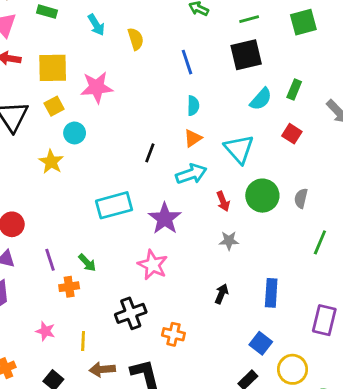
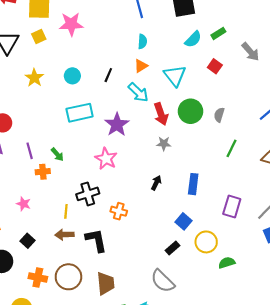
green rectangle: (294, 89) -> (218, 33), turned 32
cyan circle: (75, 133) -> (72, 76), moved
cyan arrow: (191, 174) -> (138, 92), turned 60
red arrow: (223, 201) -> (161, 114), size x1.5
yellow line: (83, 341) -> (66, 211), moved

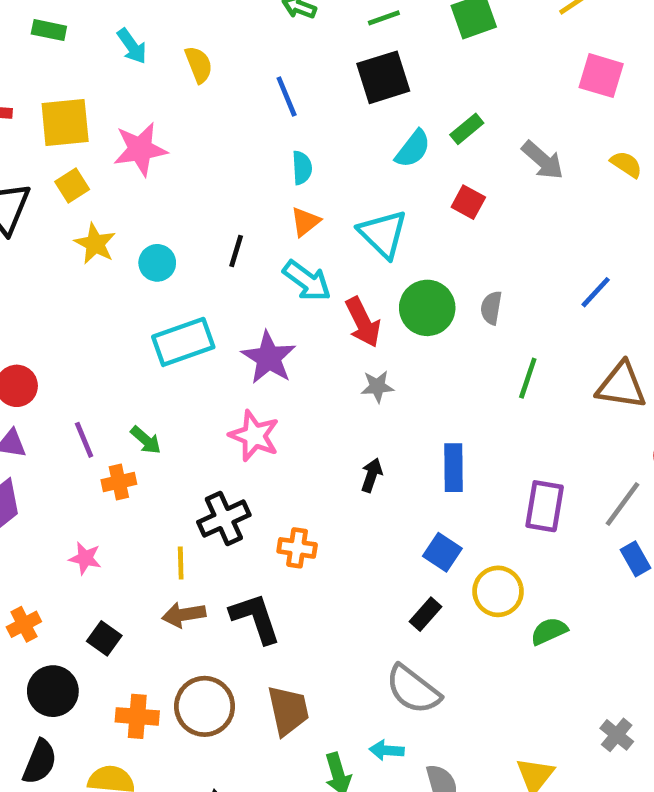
yellow star: (34, 78) -> (95, 244), moved

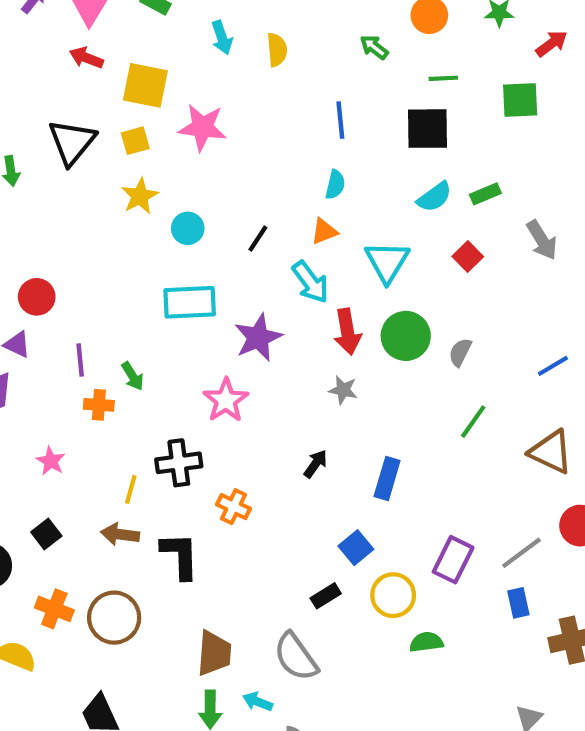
yellow semicircle: (199, 65) -> (277, 50), moved
purple rectangle: (545, 506) -> (453, 560), moved
brown trapezoid: (288, 710) -> (214, 653), moved

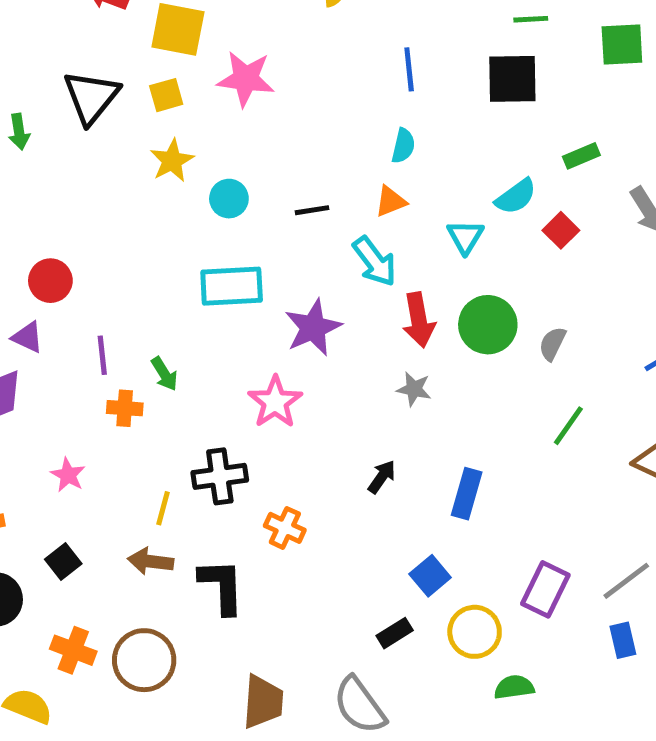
cyan semicircle: (434, 197) -> (516, 197), moved
black line: (258, 239) -> (312, 210), turned 48
cyan triangle: (387, 262) -> (465, 237), size x0.7

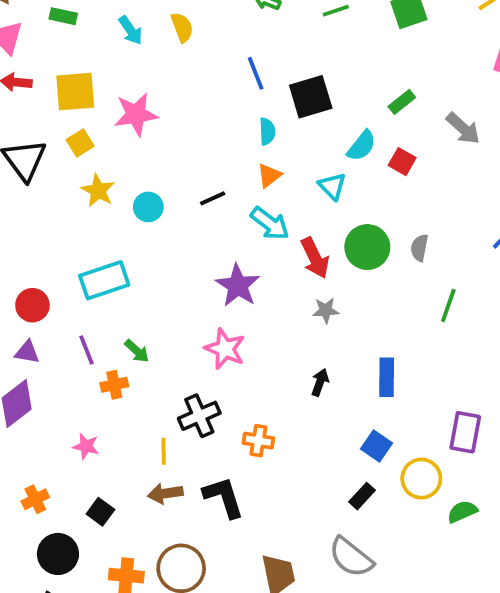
black square: (512, 79) -> (311, 97), moved
cyan rectangle: (232, 286) -> (104, 280), moved

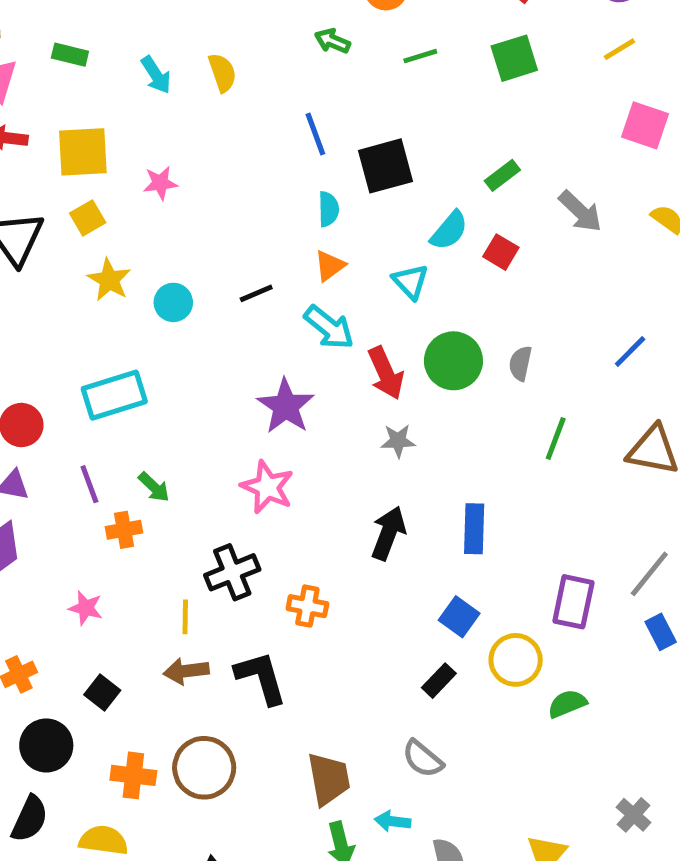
pink star: (136, 114) -> (160, 183), size x0.6
black arrow: (320, 382) -> (388, 533), size x1.5
gray semicircle: (351, 557) -> (423, 759), size x0.7

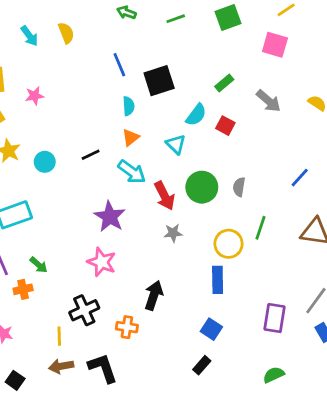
pink square: (645, 125) -> (275, 45), moved
black arrow: (388, 533) -> (154, 295), moved
yellow circle: (516, 660) -> (229, 244), moved

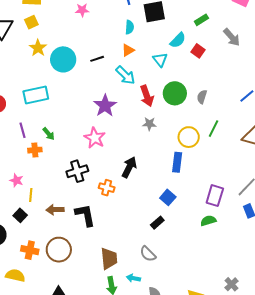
pink star: (34, 96) -> (82, 10), moved
cyan circle: (45, 162) -> (63, 59), size x1.6
yellow line: (59, 336) -> (31, 195), moved
green semicircle: (274, 375) -> (208, 221), moved

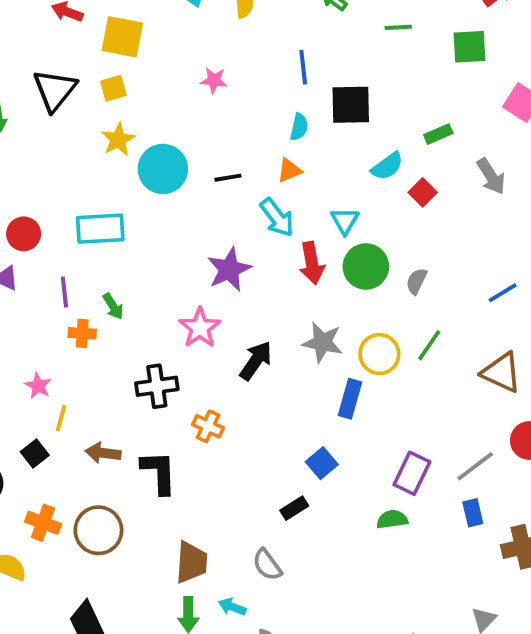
cyan triangle: (160, 60) -> (345, 221), moved
gray star: (149, 124) -> (323, 342), moved, size x1.5
black arrow: (129, 167) -> (256, 361), moved

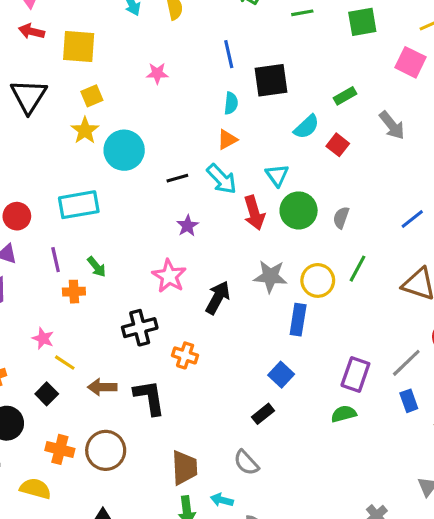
yellow square: (113, 88) -> (92, 96), moved
black line: (228, 178) -> (177, 178), moved
purple star: (229, 269) -> (188, 226), size x0.6
yellow line: (61, 418) -> (65, 363), turned -65

